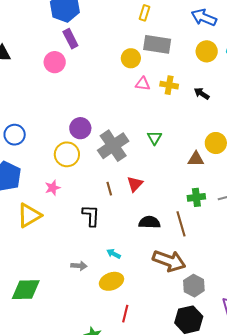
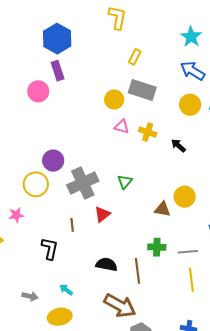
red triangle: (135, 184) -> (102, 214), moved

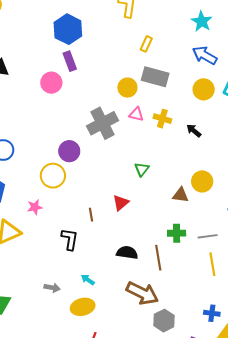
gray cross: (83, 183) -> (102, 123), moved

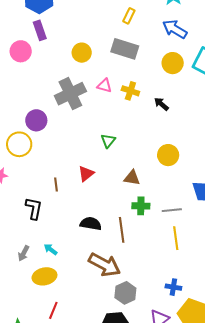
yellow rectangle: (146, 44) -> (129, 16), moved
yellow circle: (127, 88) -> (82, 53), moved
brown triangle: (181, 195) -> (132, 178), moved
gray arrow: (52, 288) -> (24, 253), moved, turned 105

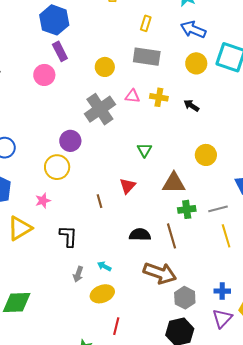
brown triangle: (132, 178) -> (174, 183), size x1.4
black L-shape: (34, 208) -> (68, 236), moved
blue cross: (173, 287) -> (222, 291), moved

